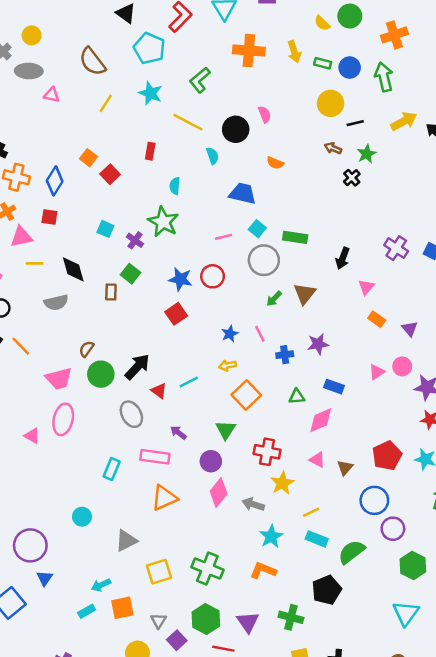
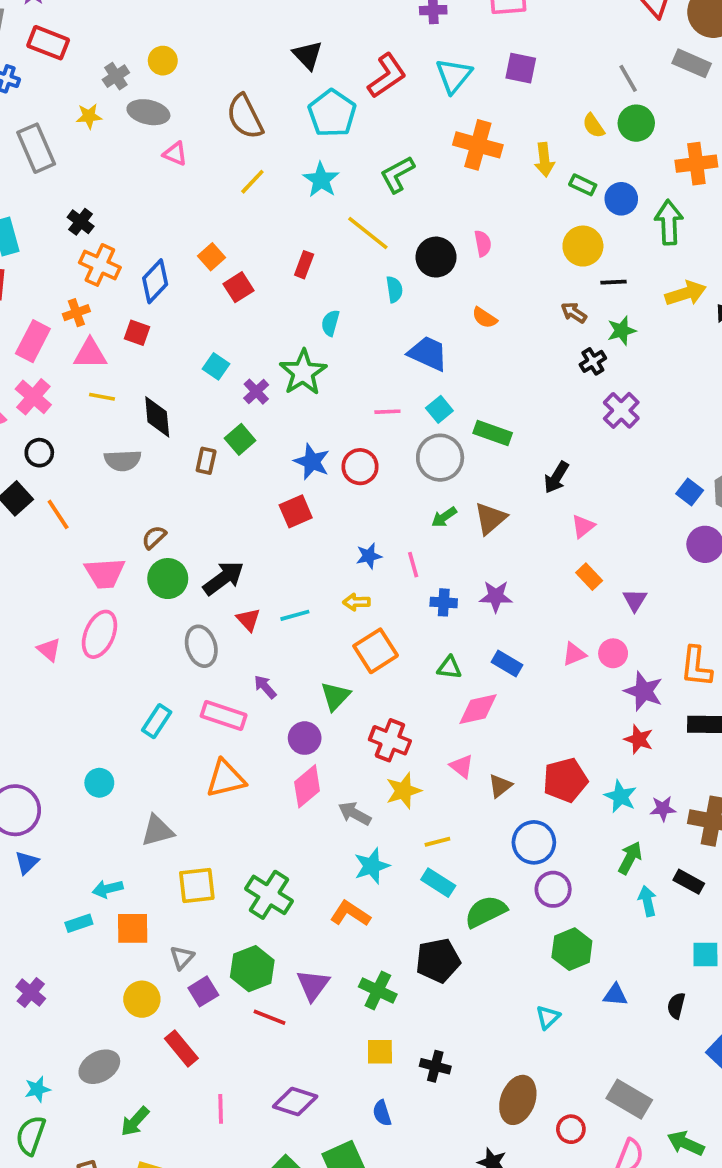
purple cross: (396, 248) -> (621, 410), moved
cyan triangle: (406, 613) -> (548, 1017), size x0.6

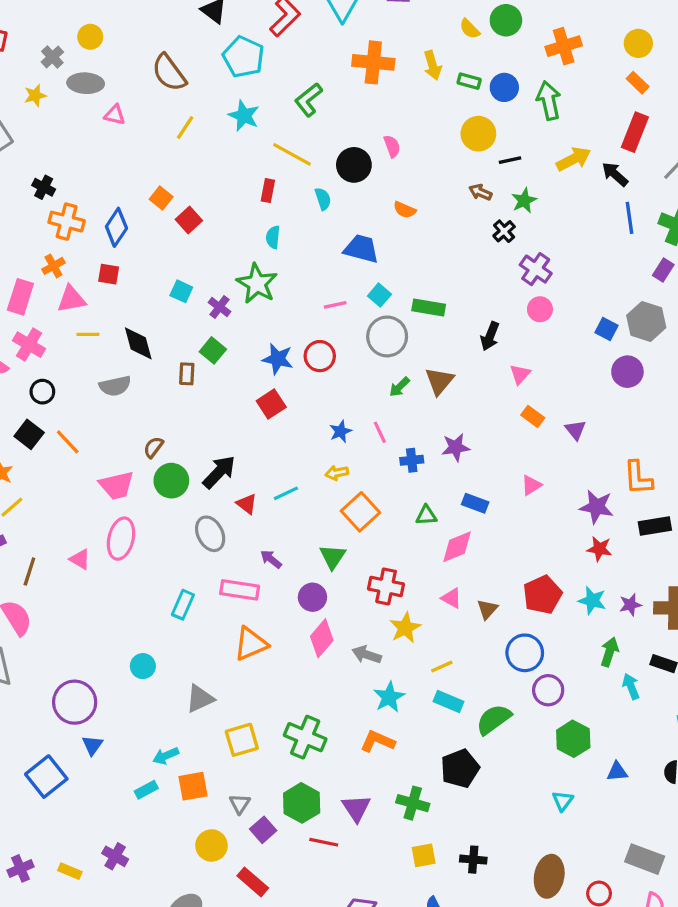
red rectangle: (304, 265) -> (268, 191), moved
pink circle: (613, 653) -> (540, 309), moved

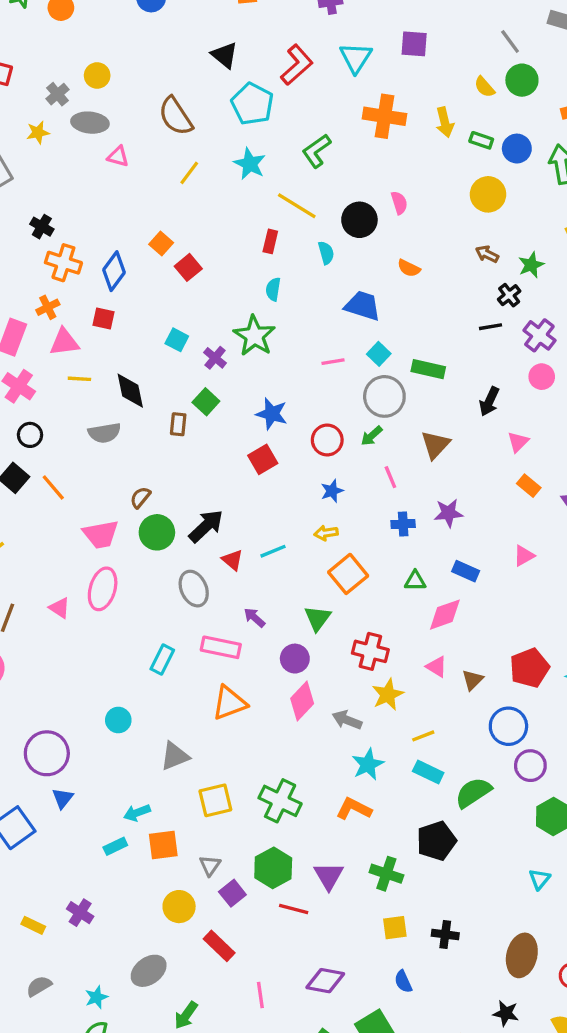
black line: (510, 160) -> (491, 327), moved
red circle: (320, 356) -> (327, 440), moved
green arrow: (399, 387) -> (372, 436), moved
pink line: (380, 432) -> (390, 477), moved

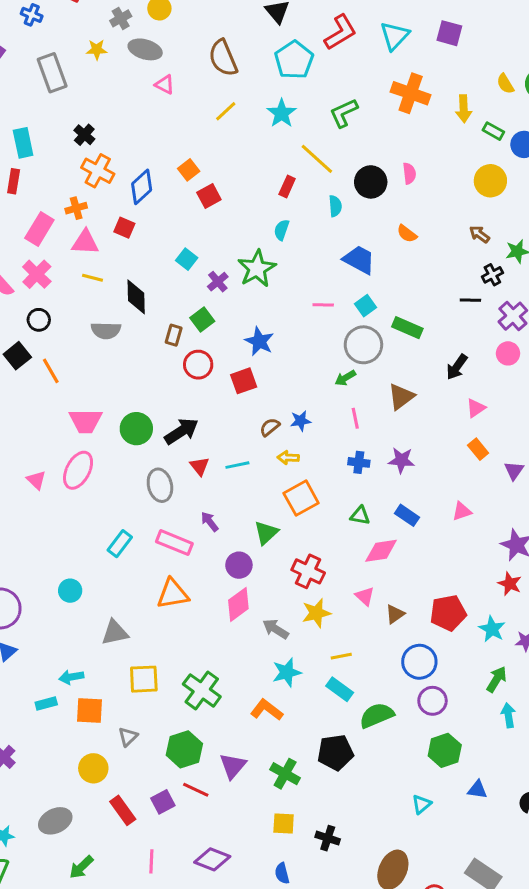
red circle: (327, 440) -> (198, 365), moved
brown semicircle: (140, 497) -> (270, 427), moved
purple square: (232, 893) -> (163, 802), moved

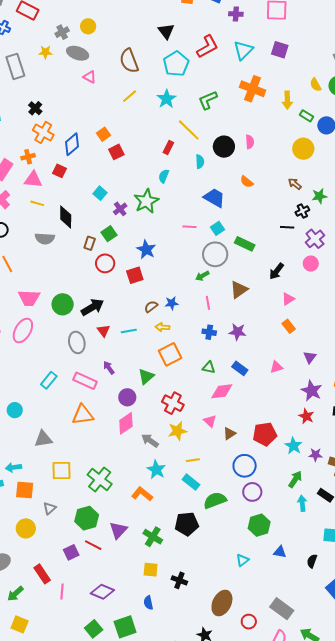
purple triangle: (514, 471) -> (310, 357), moved
cyan star: (287, 672) -> (156, 470), turned -30
red rectangle: (123, 810) -> (42, 574), moved

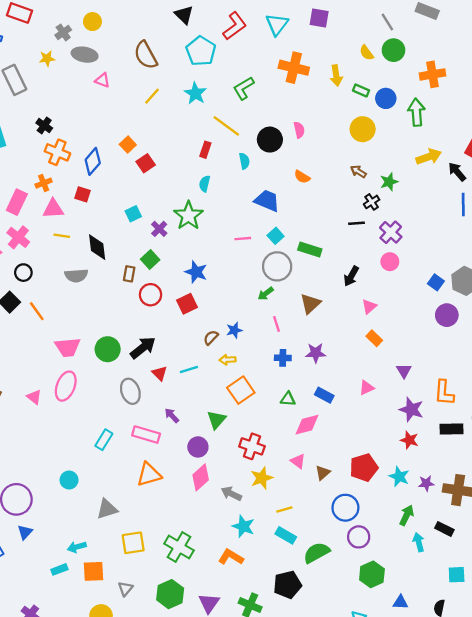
cyan square: (100, 193) -> (133, 214), turned 32

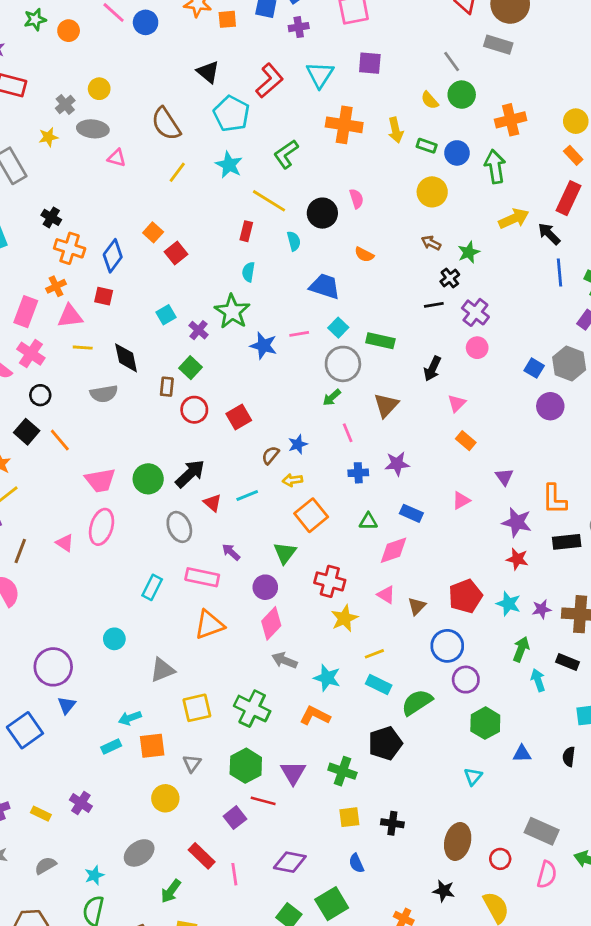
blue star: (196, 272) -> (263, 346), moved
gray arrow: (231, 494) -> (285, 660), moved

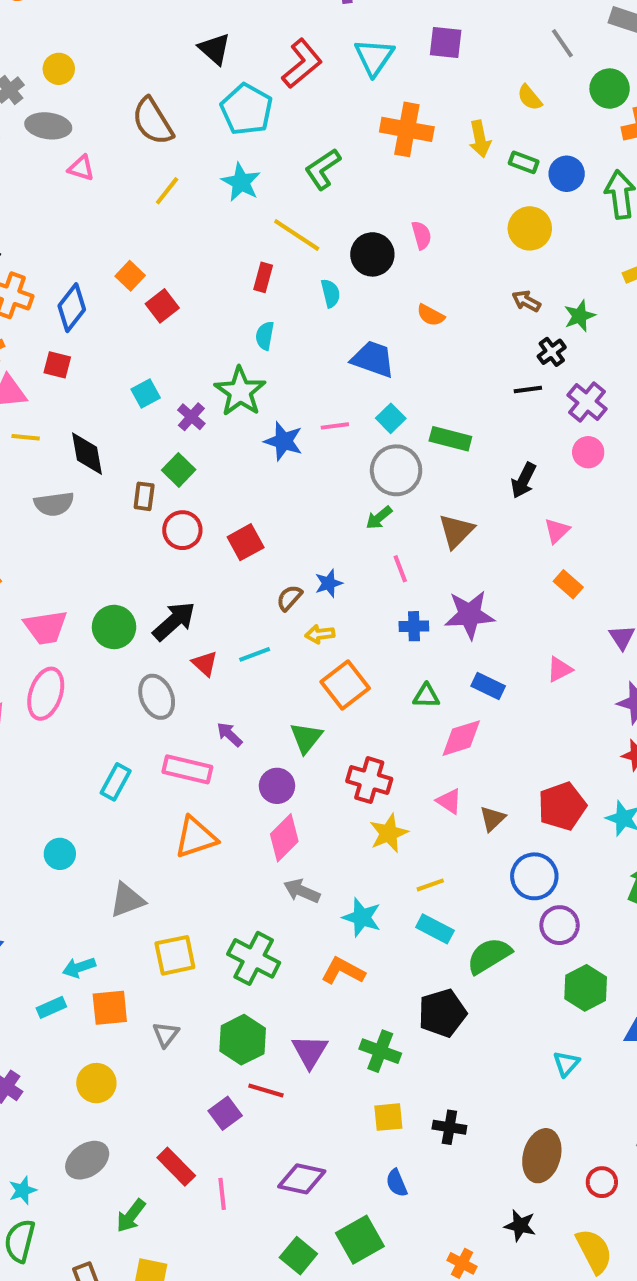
green circle: (462, 95) -> (610, 89), moved
purple star: (397, 464) -> (470, 615), size x1.4
yellow circle: (165, 798) -> (96, 1083), moved

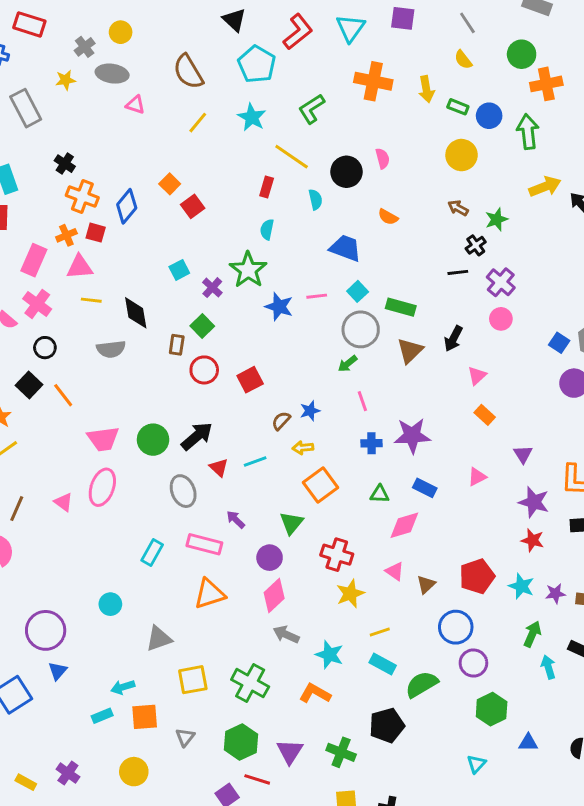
gray line: (562, 43) -> (467, 23), moved
red square: (57, 365) -> (96, 233), moved
brown triangle: (456, 531) -> (410, 351), moved

